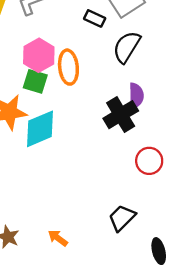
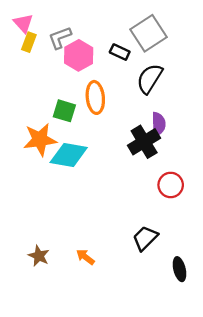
pink hexagon: (39, 55) -> (79, 55), moved
cyan diamond: (40, 129) -> (69, 155), turned 33

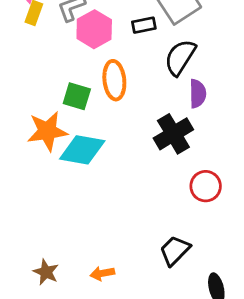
black rectangle: (120, 52) -> (144, 25), turned -36
purple semicircle: (158, 124) -> (198, 94), moved
orange arrow: (85, 257) -> (102, 273), turned -48

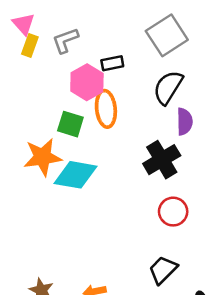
black rectangle: (144, 25) -> (112, 63), moved
pink hexagon: (94, 29) -> (87, 82), moved
red circle: (206, 186) -> (173, 212), moved

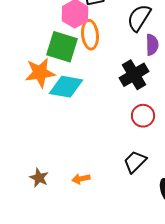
green square: (70, 124) -> (62, 47), size x1.5

